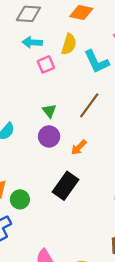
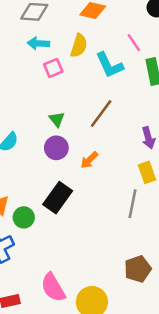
black rectangle: (66, 186) -> (58, 198), moved

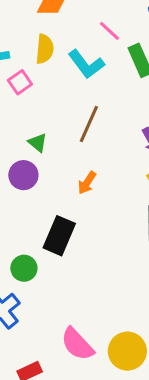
purple circle: (56, 148) -> (23, 175), moved

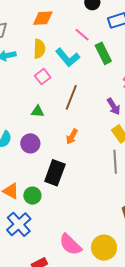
pink square: (20, 82) -> (43, 77), moved
green triangle: (38, 143) -> (38, 111), turned -32
purple circle: (23, 175) -> (30, 143), moved

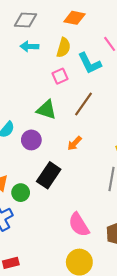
green triangle: (38, 111) -> (46, 110), size x1.5
pink semicircle: (70, 244) -> (79, 225), moved

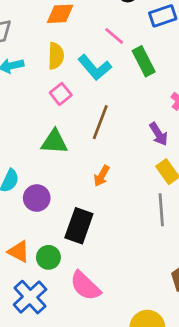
purple circle: (31, 140) -> (37, 198), moved
pink semicircle: (79, 225) -> (85, 286), moved

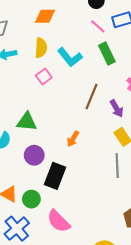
pink line: (114, 36) -> (98, 26), moved
brown line: (100, 122) -> (91, 97), moved
green triangle: (54, 142) -> (27, 122), moved
purple circle: (37, 198) -> (34, 155), moved

